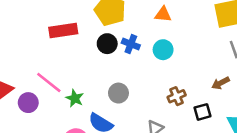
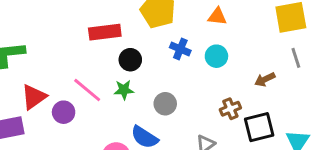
black circle: (107, 44) -> (130, 60), moved
brown arrow: (220, 83) -> (265, 79), moved
green star: (75, 98) -> (124, 90), moved, turned -30
black square: (203, 112) -> (259, 127), size x1.5

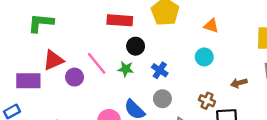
blue cross: (180, 49) -> (160, 70), moved
gray circle: (165, 104) -> (162, 99), moved
brown cross: (230, 109) -> (207, 101), turned 35

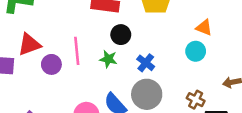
orange triangle: (211, 26) -> (204, 28), moved
pink line: (97, 63) -> (77, 51), turned 30
gray circle: (162, 99) -> (147, 94), size x1.5

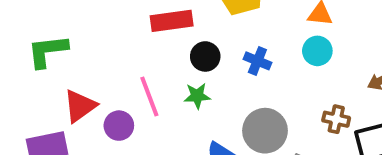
blue cross: (146, 63) -> (257, 61), moved

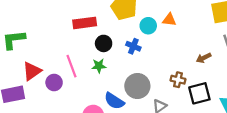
cyan circle: (317, 51) -> (148, 26), moved

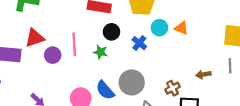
brown cross: (178, 80) -> (173, 88), turned 32

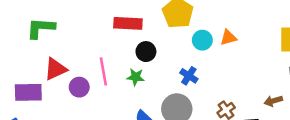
orange triangle: (181, 28) -> (228, 38), turned -32
blue cross: (139, 43) -> (189, 76), moved
brown arrow: (203, 75) -> (273, 101), moved

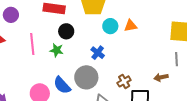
purple circle: (79, 87) -> (11, 15), moved

